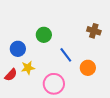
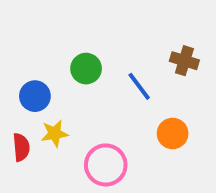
blue line: (66, 55) -> (139, 86), moved
red semicircle: (11, 75) -> (21, 147), turned -48

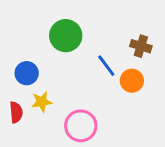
green circle: (86, 69) -> (66, 36), moved, size x1.4
orange circle: (173, 133) -> (132, 81), moved

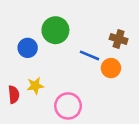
blue line: (106, 66) -> (90, 55), turned -30
blue circle: (27, 73) -> (28, 48), moved

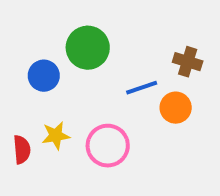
blue line: (90, 55) -> (142, 88), turned -42
pink circle: (68, 106) -> (108, 146), moved

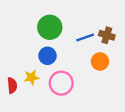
blue circle: (44, 76) -> (47, 56), moved
blue line: (142, 88) -> (85, 38), moved

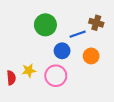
brown cross: (107, 35) -> (96, 23), moved
blue circle: (47, 56) -> (62, 51), moved

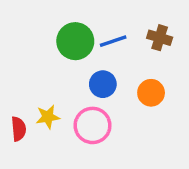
blue line: (78, 34) -> (113, 41), moved

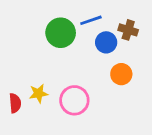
blue line: (113, 41) -> (91, 20), moved
blue circle: (103, 84) -> (106, 42), moved

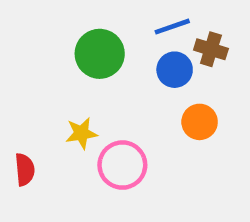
blue line: (91, 20) -> (172, 27), moved
yellow star: (39, 93) -> (82, 133), moved

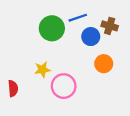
blue line: (172, 27) -> (78, 18), moved

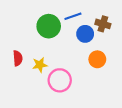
red semicircle: (13, 88) -> (18, 58), moved

